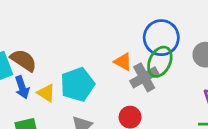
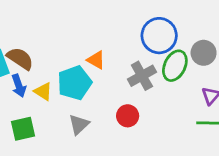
orange triangle: (123, 62) -> (96, 60), moved
green ellipse: (160, 62) -> (175, 66), moved

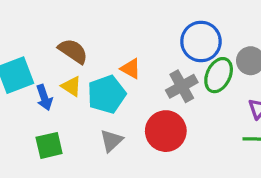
brown semicircle: (20, 59) -> (73, 51), moved
yellow triangle: (43, 91) -> (71, 86), moved
red circle: (128, 116) -> (166, 131), size x1.6

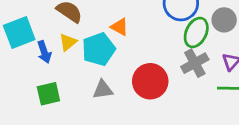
yellow triangle: (71, 86) -> (68, 42), turned 48
gray cross: (182, 86) -> (195, 63), moved
gray triangle: (111, 141) -> (103, 90), turned 35

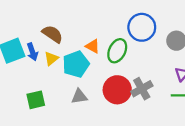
green ellipse: (196, 32) -> (117, 51), moved
blue arrow: (44, 52) -> (32, 52), moved
gray cross: (195, 63) -> (142, 89), moved

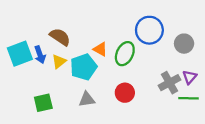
gray cross: (142, 89) -> (169, 83), moved
red circle: (117, 90) -> (125, 93), size x0.7

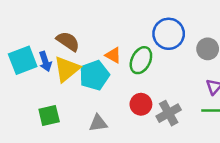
yellow triangle: (59, 61) -> (67, 69), size x1.6
gray cross: (169, 83) -> (169, 113), moved
gray triangle: (87, 99) -> (98, 123), moved

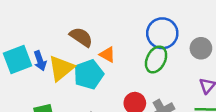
brown semicircle: (68, 41) -> (81, 37), moved
green ellipse: (141, 60) -> (156, 59), moved

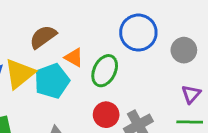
brown semicircle: (81, 37) -> (43, 37), turned -70
green ellipse: (156, 59) -> (105, 71), moved

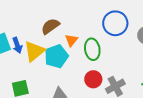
orange triangle: (74, 57) -> (71, 40), turned 40
green ellipse: (105, 71) -> (92, 49), turned -35

